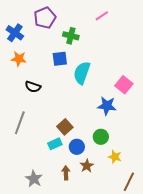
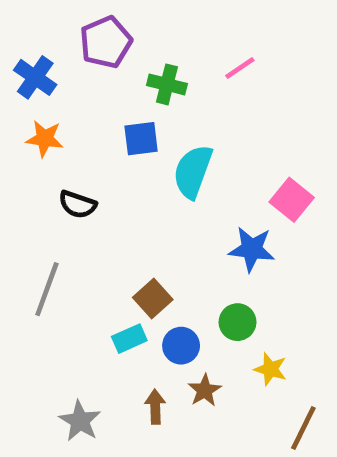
pink line: (102, 16) -> (240, 68), moved

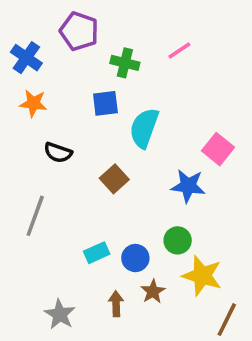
purple pentagon: (106, 42) -> (79, 31), turned -30
brown square: (153, 299) -> (114, 179), moved
yellow star: (270, 369) -> (202, 276), size x1.6

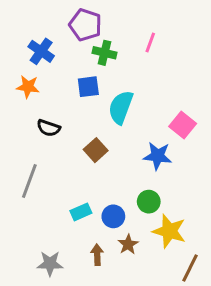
purple pentagon: (79, 31) -> (85, 25), moved
pink line: (179, 51) -> (150, 42), turned -36
blue cross: (26, 58) -> (41, 51), moved
gray star: (60, 314) -> (50, 264), turned -30

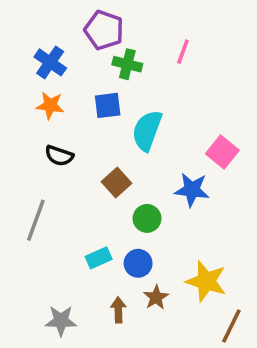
orange star: (28, 87) -> (50, 105), moved
green circle: (149, 202) -> (147, 218), moved

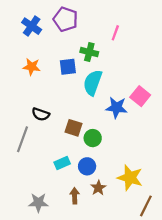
blue cross: (50, 62) -> (32, 26), moved
green cross: (127, 64) -> (89, 52), moved
black semicircle: (59, 156) -> (41, 114), moved
brown square: (117, 183) -> (73, 128), moved, turned -30
blue star: (192, 190) -> (116, 107), moved

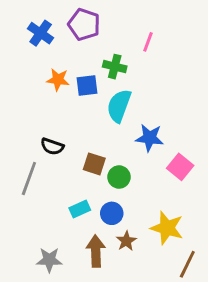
orange star: (32, 67) -> (58, 80), moved
pink square: (140, 96) -> (180, 167), moved
brown arrow: (75, 196) -> (96, 251), size x1.5

